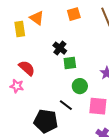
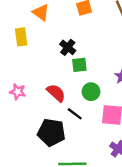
yellow rectangle: (20, 29) -> (21, 37), moved
red semicircle: (27, 68) -> (56, 93), moved

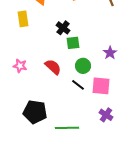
black line: (75, 114) -> (78, 85), moved
black pentagon: (51, 132) -> (35, 112), moved

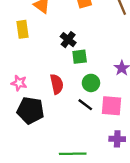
red semicircle: (53, 67) -> (57, 84), turned 36
black pentagon: (35, 112) -> (30, 110), moved
purple cross: (106, 115) -> (117, 139), turned -32

